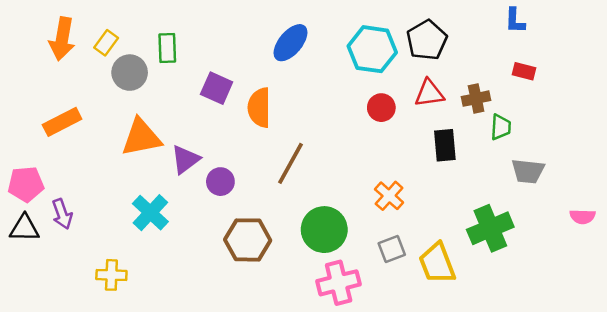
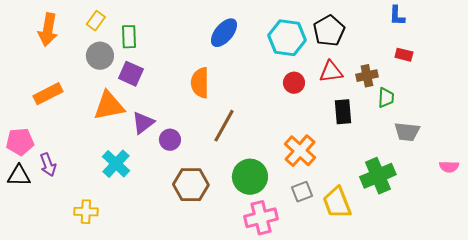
yellow rectangle: (106, 43) -> (96, 21), moved
purple square: (217, 88) -> (131, 74), moved
orange cross: (389, 196) -> (300, 151), size x1.4

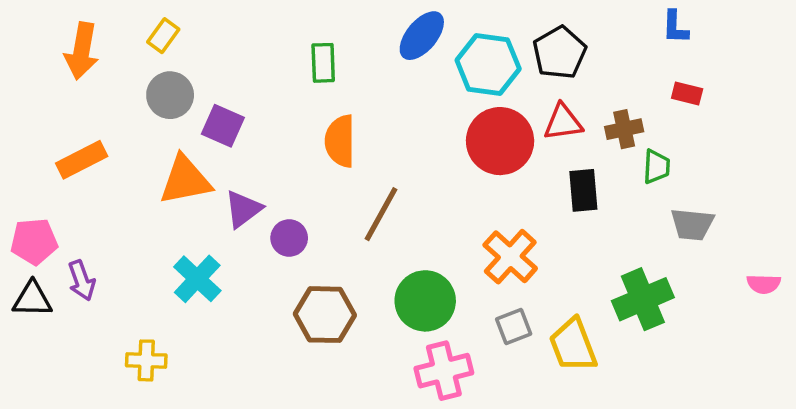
blue ellipse: (224, 33) -> (422, 36), moved
green rectangle: (129, 37) -> (323, 63), moved
red circle: (294, 83) -> (500, 141), size x1.8

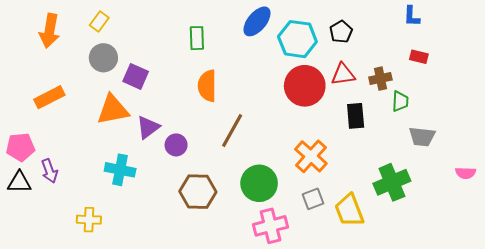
black pentagon: (560, 53) -> (341, 32), size x0.7
cyan cross: (197, 279) -> (120, 170), turned -32

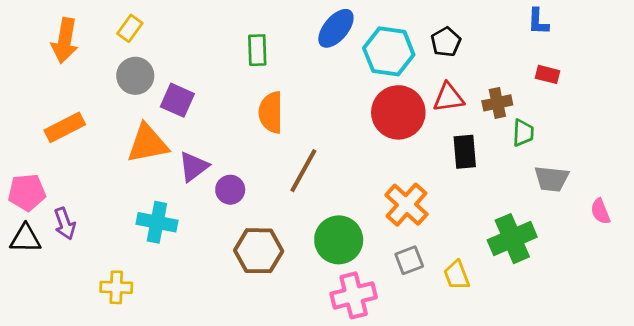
pink semicircle: (466, 173) -> (600, 211), moved, turned 66
yellow trapezoid: (349, 210) -> (457, 275), size x0.7

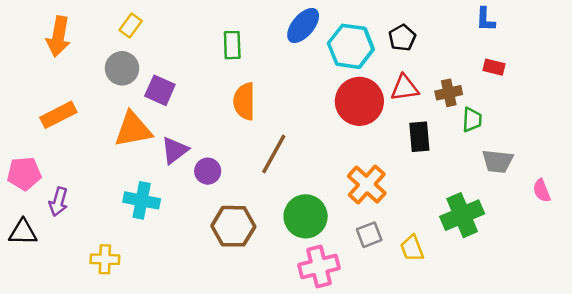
yellow rectangle: (130, 28) -> (131, 25), moved
purple arrow: (65, 224) -> (58, 202), turned 36
black triangle: (25, 239) -> (23, 232), moved

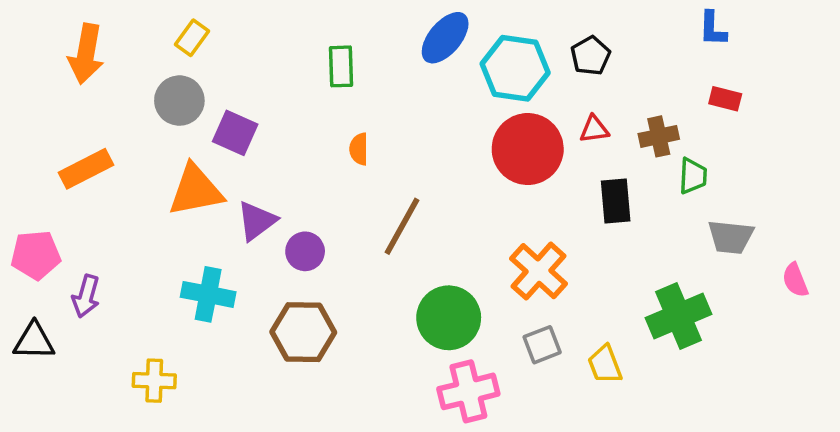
red triangle: (405, 88) -> (594, 129), size x0.7
orange semicircle: (244, 101) -> (359, 149), size x0.6
brown hexagon: (233, 226) -> (303, 332), moved

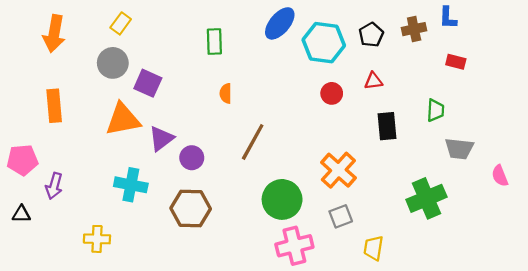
brown cross: (659, 136) -> (414, 29), moved
red circle: (528, 149) -> (332, 93), size x0.5
orange rectangle: (86, 169) -> (54, 106), turned -68
black triangle: (34, 341) -> (21, 214), size x0.7
yellow trapezoid: (605, 364) -> (373, 248), moved, turned 30

